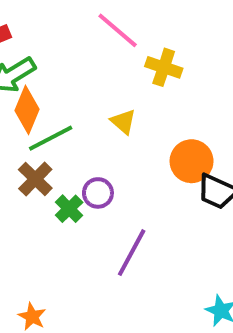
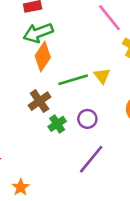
green line: (51, 138) -> (73, 80), moved
purple circle: (98, 193) -> (87, 119), moved

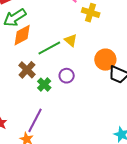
orange diamond: (43, 57) -> (22, 35), turned 40
purple line: (91, 159) -> (35, 120), moved

